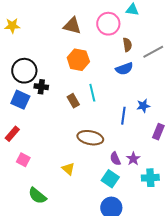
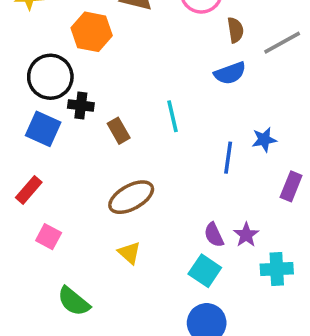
orange hexagon: (78, 60) -> (92, 32), moved
brown rectangle: (73, 101) -> (119, 131), moved
brown ellipse: (90, 138) -> (131, 197), moved, turned -40

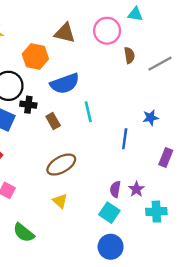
blue semicircle: (230, 73) -> (65, 84), moved, size x1.4
blue star: (264, 140) -> (150, 118), moved
purple semicircle: (214, 235) -> (115, 189), turned 35

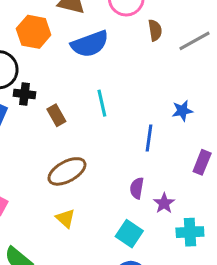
blue semicircle: (65, 84) -> (90, 44), moved
purple semicircle: (115, 189) -> (137, 188), moved

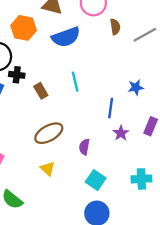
purple semicircle: (137, 188) -> (84, 147), moved
purple star: (164, 203) -> (121, 133), moved

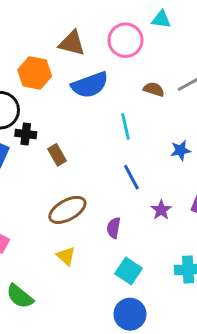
brown semicircle: (115, 27) -> (154, 89), moved, turned -63
cyan line: (75, 82) -> (125, 127), moved
blue line: (111, 108) -> (131, 177), moved, turned -36

